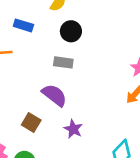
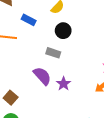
brown square: (31, 123) -> (11, 98), moved
purple star: (73, 129) -> (64, 84), moved

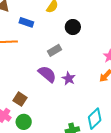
black circle: (63, 31) -> (73, 27), moved
gray rectangle: (53, 53) -> (55, 50), turned -40

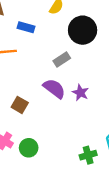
black circle: (73, 27) -> (83, 30), size x1.5
brown square: (20, 99) -> (20, 105), moved

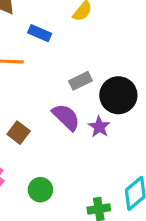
black circle: (83, 30) -> (118, 95), moved
green circle: (29, 148) -> (40, 190), moved

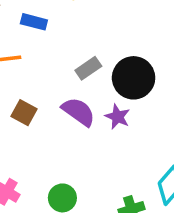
brown square: (19, 133) -> (24, 113), moved

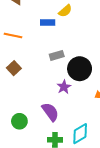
blue rectangle: (34, 22) -> (48, 23), moved, turned -32
purple semicircle: (79, 112) -> (50, 112), moved

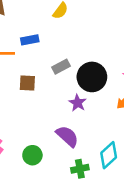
blue rectangle: (48, 23) -> (30, 40), moved
brown square: (14, 68) -> (27, 83), moved, turned -32

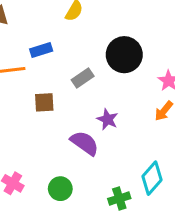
black circle: (92, 77) -> (124, 55), moved
purple semicircle: (67, 136) -> (85, 143), moved

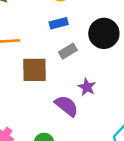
blue rectangle: (41, 50) -> (59, 23), moved
brown square: (44, 102) -> (34, 70), size x1.5

